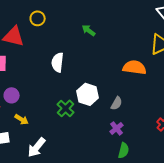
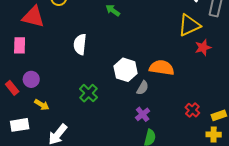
orange semicircle: (135, 67) -> (162, 68), moved
white hexagon: (88, 94) -> (126, 70), moved

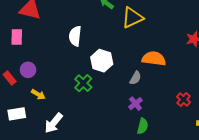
yellow triangle: (189, 25) -> (132, 18), moved
white hexagon: (126, 70) -> (102, 61), moved

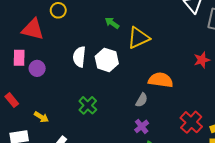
white hexagon: (102, 61) -> (107, 60), moved
purple circle: (28, 70) -> (37, 68), moved
red cross: (184, 100) -> (191, 122), size x1.5

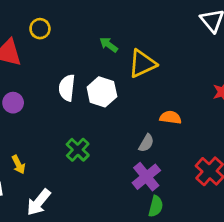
orange semicircle: (161, 80) -> (171, 117), size x0.7
yellow arrow: (41, 117) -> (18, 165), turned 32
purple cross: (142, 126) -> (146, 177), size x1.5

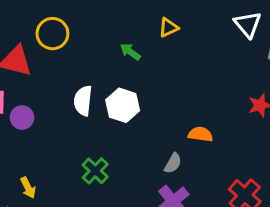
yellow circle: (40, 29) -> (52, 34), size x1.4
yellow triangle: (142, 64) -> (168, 27), moved, size x0.6

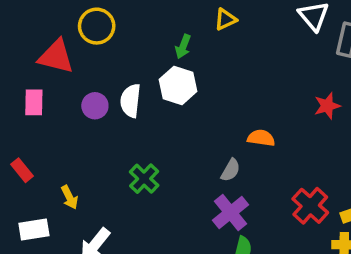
green arrow: (130, 52) -> (183, 46), turned -105
white hexagon: (123, 105) -> (178, 85), moved
purple circle: (22, 117) -> (95, 106), moved

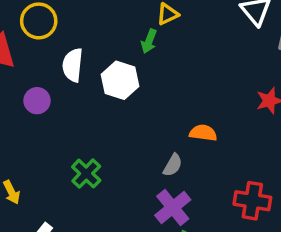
green arrow: (183, 46) -> (149, 41), moved
white semicircle: (131, 101) -> (73, 65), moved
red cross: (310, 206) -> (252, 201), turned -33

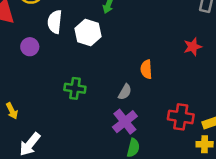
orange semicircle: (203, 133) -> (146, 69), turned -102
green cross: (86, 174) -> (75, 88), moved, turned -36

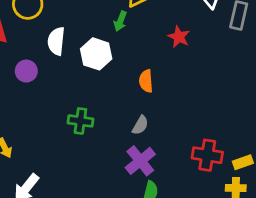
red star: (193, 47) -> (179, 37), moved, turned -30
orange semicircle: (146, 69) -> (146, 81), moved

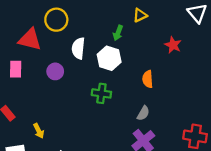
green arrow: (120, 21) -> (118, 33), moved
green cross: (80, 121) -> (101, 93), moved

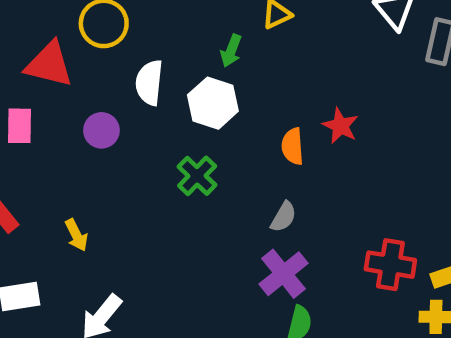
red star: (173, 45) -> (340, 126), moved
green cross: (101, 93) -> (197, 176), turned 36
yellow arrow: (39, 131) -> (76, 235), moved

